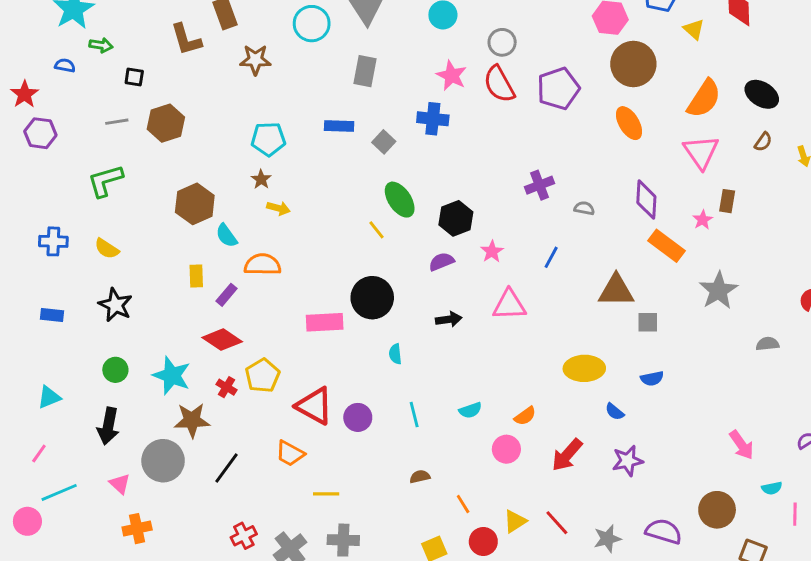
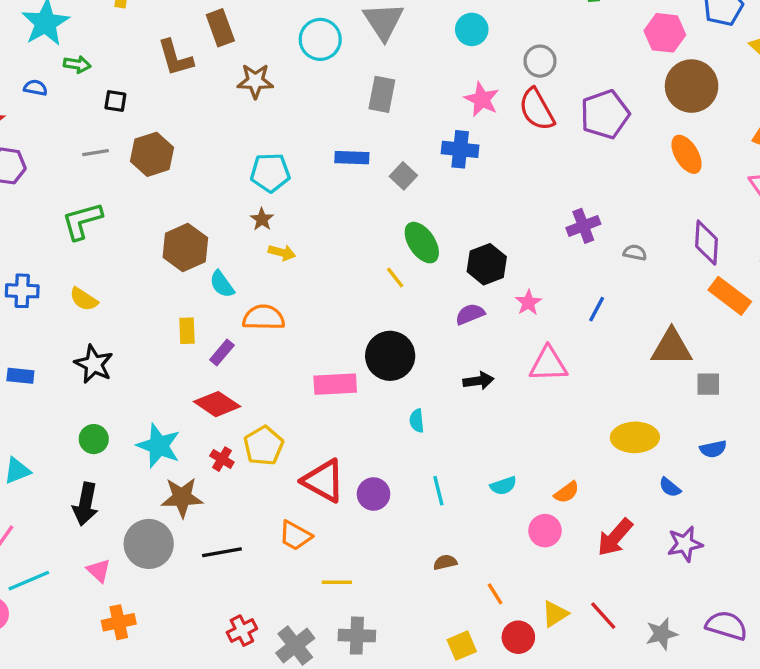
black line: (227, 468) -> (222, 552), turned 44

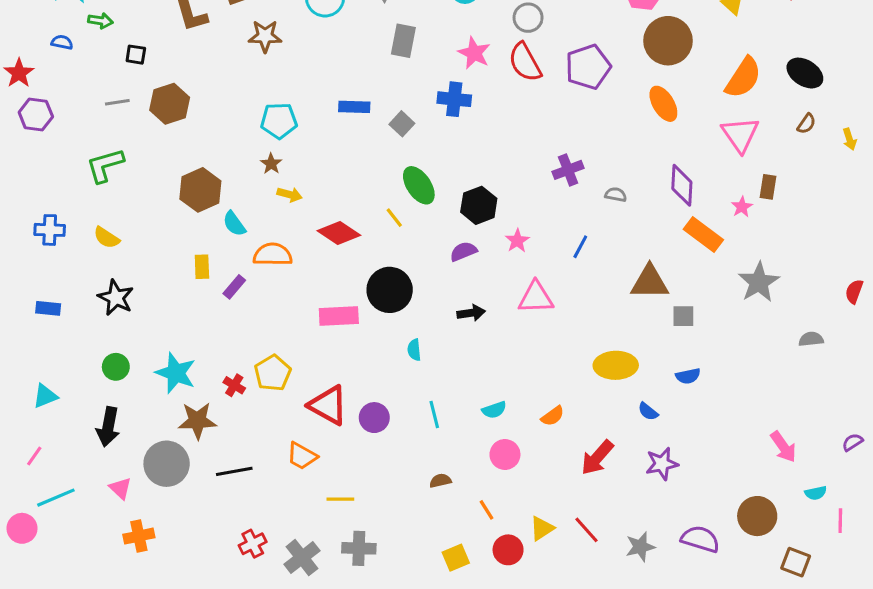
gray rectangle: (382, 94) -> (403, 41), moved
red diamond: (217, 404) -> (339, 233), moved
pink circle: (545, 531) -> (505, 454), moved

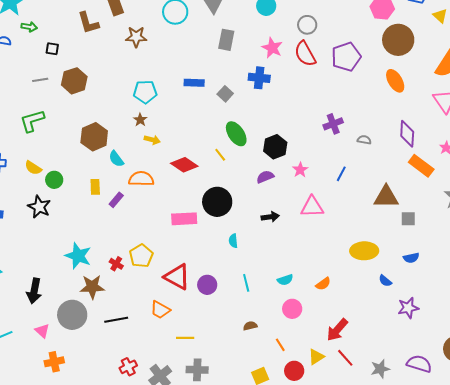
green circle: (116, 367) -> (54, 180), moved
red arrow: (597, 458) -> (337, 330), moved
purple star: (662, 464) -> (408, 308), moved

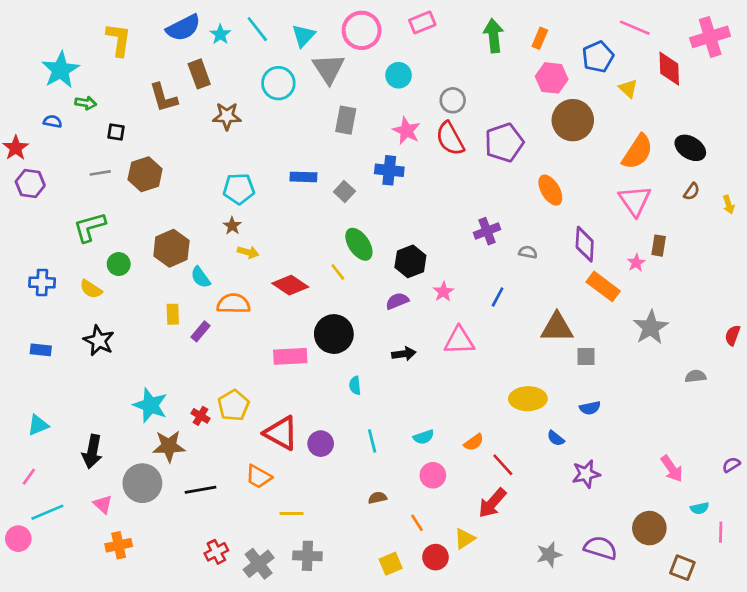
orange ellipse: (395, 81) -> (550, 190), moved
green circle: (54, 180) -> (119, 264), moved
red line: (345, 358) -> (503, 465), moved

